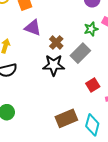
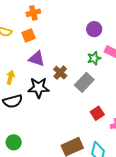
black star: (54, 65) -> (39, 88), moved

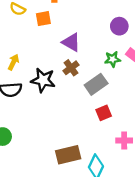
purple triangle: (37, 59) -> (71, 42), moved
red square: (97, 113) -> (104, 113), moved

